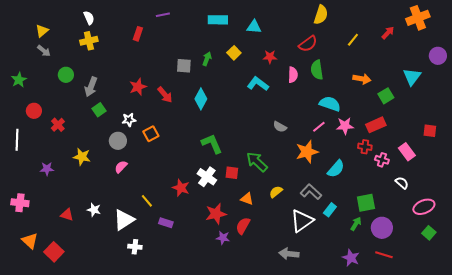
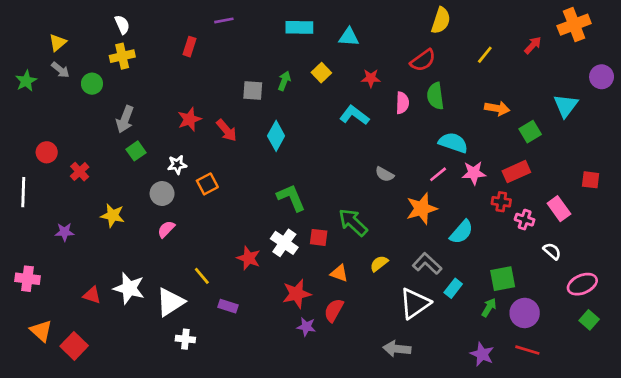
green circle: (66, 75) -> (92, 84), moved
green star: (19, 80) -> (26, 81), moved
white star: (94, 210) -> (129, 288), size x1.6

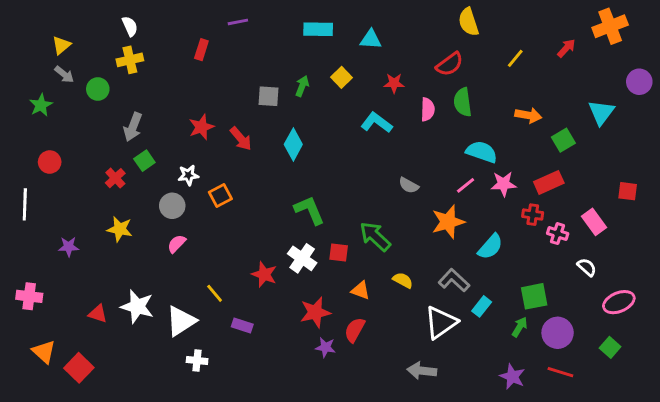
yellow semicircle: (441, 20) -> (469, 22), turned 144
green star: (26, 81) -> (41, 105), moved
red cross: (80, 172) -> (115, 178), moved
yellow semicircle: (379, 264) -> (403, 280), turned 66
green square: (589, 320) -> (610, 347), moved

